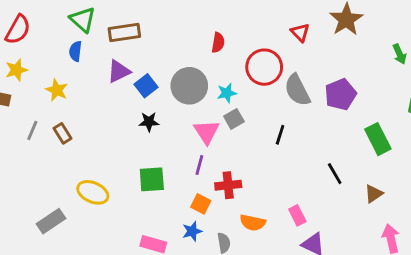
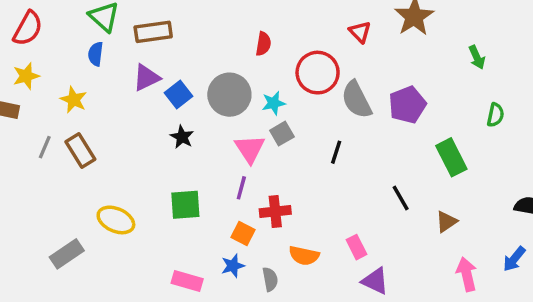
black star: (149, 122) -> (182, 137), turned 30
brown rectangle: (63, 133) -> (80, 151), size x1.4

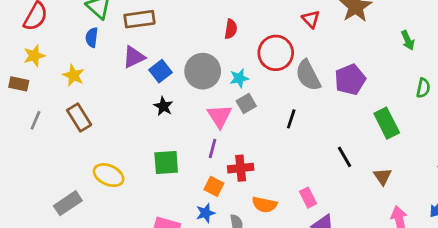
gray line: (45, 147) -> (36, 120), moved
brown triangle: (446, 222) -> (382, 176), turned -30

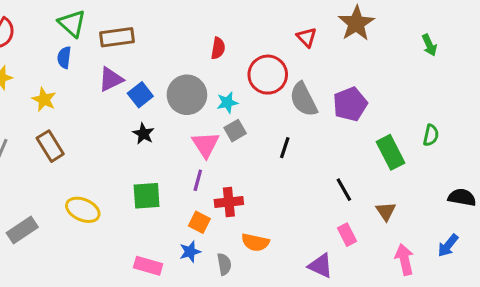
green arrow: (408, 40) -> (429, 45), moved
green semicircle: (423, 88) -> (431, 135), moved
pink rectangle: (308, 198) -> (347, 235), moved
gray rectangle: (68, 203) -> (22, 230), moved

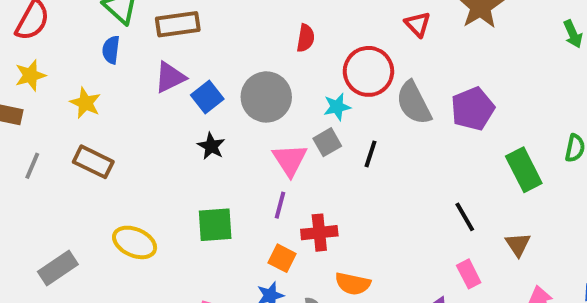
cyan star: (227, 103) -> (337, 107), moved
brown rectangle: (50, 146) -> (93, 162), turned -32
black line: (285, 148) -> (370, 154), moved

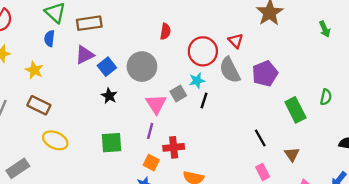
red triangle: (418, 24) -> (236, 41), moved
cyan star: (337, 107) -> (197, 81), moved
yellow ellipse: (135, 242) -> (55, 140), moved

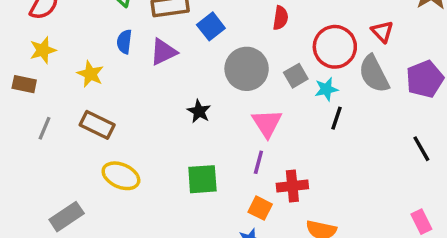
blue semicircle: (49, 38) -> (124, 42), moved
blue square: (107, 67) -> (211, 26), moved
gray square: (178, 93) -> (296, 76), moved
black line: (260, 138) -> (421, 149), moved

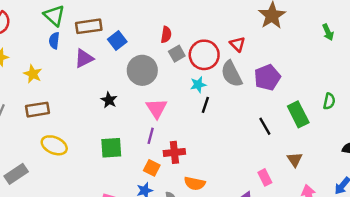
blue semicircle: (124, 42) -> (54, 41), moved
gray square: (296, 76) -> (177, 54), moved
brown rectangle: (97, 125) -> (38, 110), turned -35

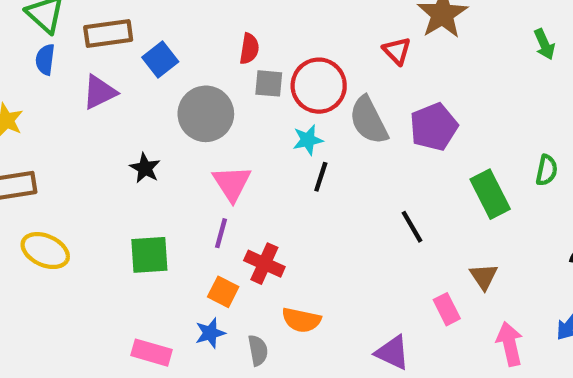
red triangle: (238, 44) -> (397, 51), moved
gray square: (177, 54) -> (269, 83), turned 35
black line: (265, 126) -> (412, 227), moved
red cross: (174, 152) -> (264, 264), turned 30
pink rectangle: (265, 177) -> (447, 309), moved

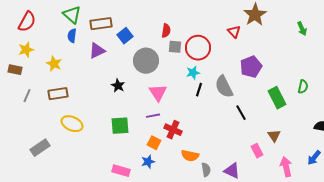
gray semicircle: (369, 120) -> (224, 87), moved
purple line: (221, 233) -> (153, 116), turned 64
gray semicircle: (258, 350) -> (206, 170), moved

